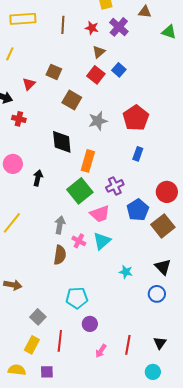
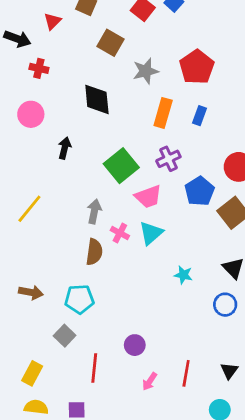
orange rectangle: (88, 161) -> (163, 113), moved
pink circle: (13, 164) -> (31, 114), moved
cyan pentagon: (77, 298) -> (79, 299), moved
yellow rectangle: (32, 345) -> (32, 373), moved

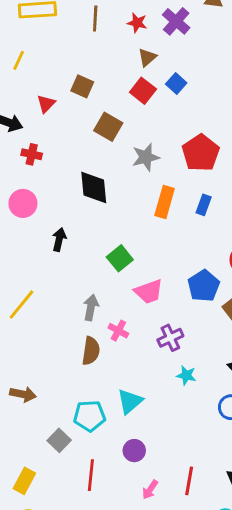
purple cross: (168, 159) -> (170, 338), moved
green square: (121, 166) -> (120, 258), size x0.7
cyan triangle: (151, 233) -> (130, 401), moved
cyan pentagon: (79, 299) -> (89, 416), moved

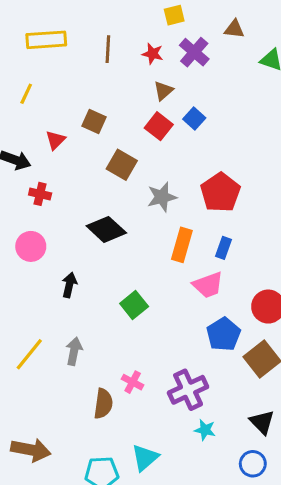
black diamond: (94, 188) -> (106, 229), turned -42
pink trapezoid: (149, 292) -> (208, 285), moved
gray arrow: (91, 307) -> (74, 351), moved
purple cross: (170, 338) -> (188, 390), size x1.4
brown arrow: (23, 394) -> (31, 450), size x1.4

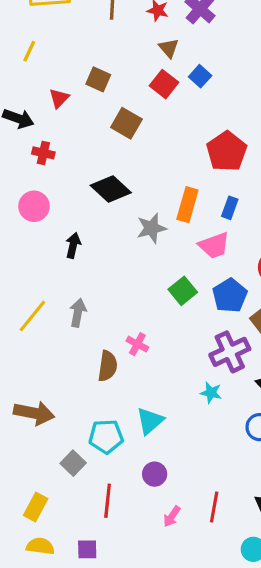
brown triangle: (163, 91) -> (169, 48), turned -30
gray star: (162, 197) -> (151, 228), moved
green square: (134, 305) -> (183, 291), moved
purple cross: (188, 390) -> (230, 352), moved

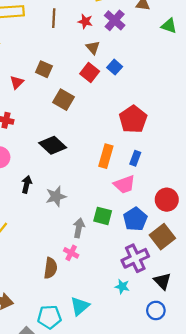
gray star: (151, 228) -> (56, 196), moved
green square: (183, 291) -> (103, 216), turned -36
gray arrow: (78, 313) -> (79, 228), moved

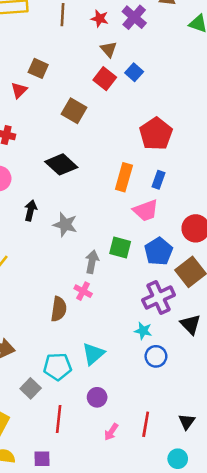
brown square: (44, 69) -> (38, 68), moved
gray star: (56, 196) -> (65, 225), turned 30
blue circle: (156, 310) -> (156, 356), moved

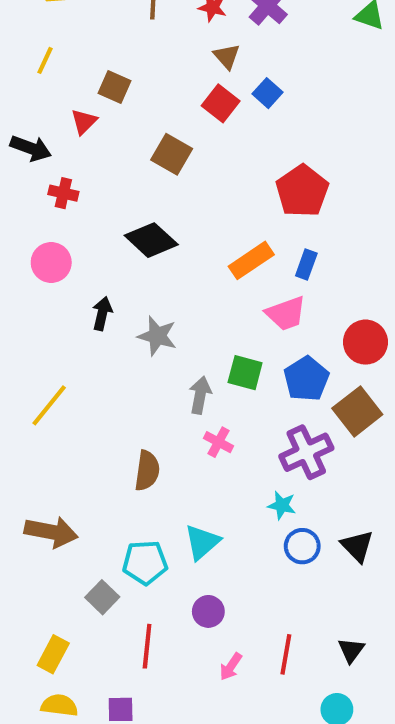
orange rectangle: (124, 177) -> (251, 260), turned 40
pink cross: (83, 291) -> (219, 442), moved
black triangle: (191, 324) -> (357, 546), moved

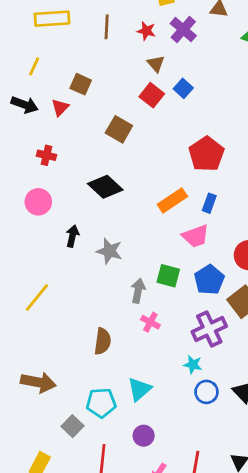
black arrow: (31, 148) -> (25, 105), moved

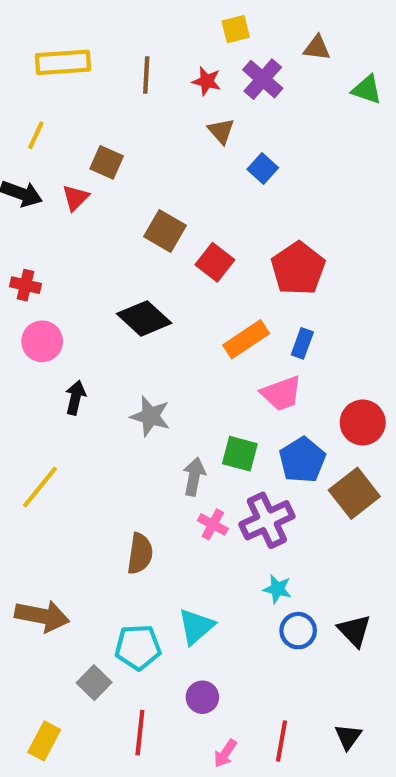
red square: (152, 95) -> (215, 262), moved
red cross: (46, 155) -> (25, 285), moved
black arrow: (72, 236) -> (75, 398), moved
purple cross: (209, 329) -> (267, 520), moved

